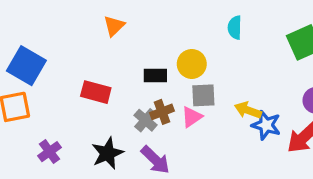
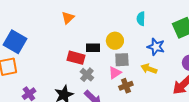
red rectangle: (96, 92) -> (76, 58), moved
brown cross: (162, 112) -> (126, 86), moved
blue star: (266, 125) -> (156, 47), moved

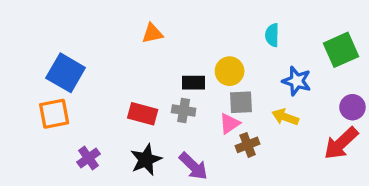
orange triangle: (68, 18) -> (152, 33), turned 32
red rectangle: (76, 58) -> (143, 114), moved
gray cross: (87, 75) -> (184, 110), moved, turned -32

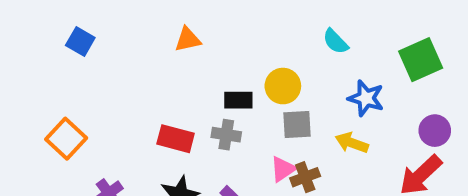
cyan semicircle: (272, 35) -> (336, 41), turned -45
blue square: (66, 73) -> (80, 41), moved, size x0.6
orange square: (54, 114) -> (66, 139), turned -36
pink triangle: (230, 124) -> (283, 169), moved

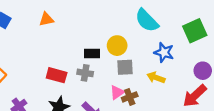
orange triangle: (188, 39) -> (46, 19), moved
cyan semicircle: (336, 41) -> (147, 20), size x1.6

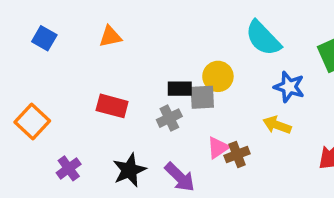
gray square: (125, 67) -> (202, 97), moved
gray cross: (85, 73) -> (169, 118), turned -35
red rectangle: (57, 75) -> (112, 106), moved

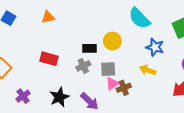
gray square: (202, 97) -> (108, 69), moved

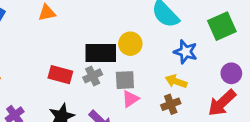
black rectangle: (89, 48) -> (101, 53), size x1.6
red rectangle: (49, 59) -> (60, 75), moved
brown cross: (124, 88) -> (171, 104), moved

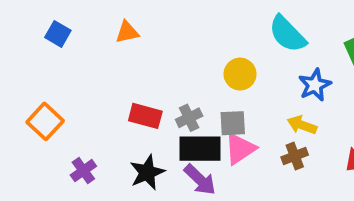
blue star: (186, 52) -> (315, 85), turned 30
black rectangle: (101, 53) -> (200, 149), moved
pink triangle: (130, 99) -> (240, 149), size x1.4

